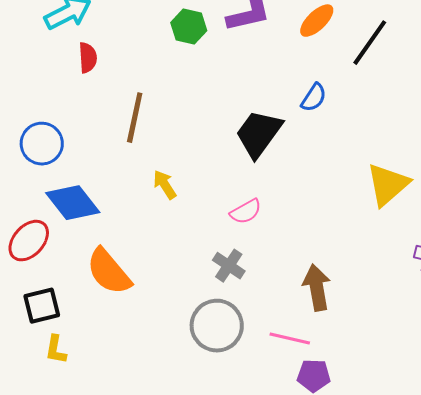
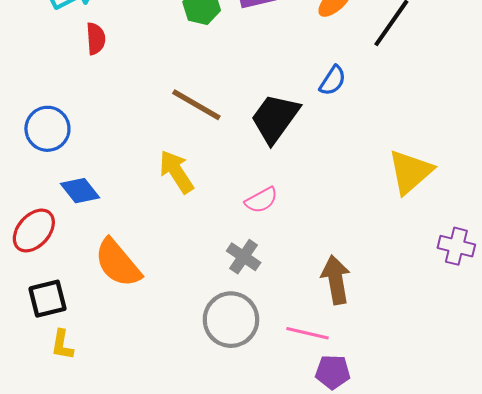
brown line: (135, 118) -> (196, 105), moved, turned -72
yellow arrow: (165, 185) -> (176, 172), size x1.4
blue diamond: (73, 203) -> (80, 191), size x0.7

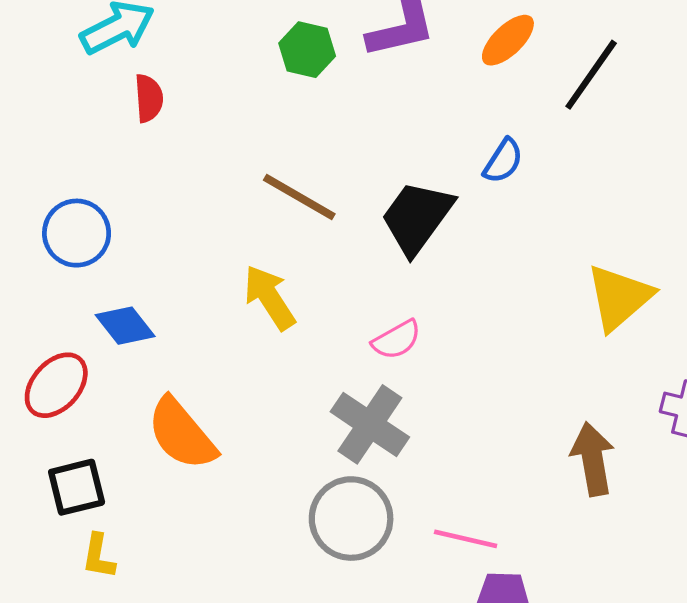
gray cross: (244, 257) -> (370, 424), size x1.5
brown arrow: (336, 280) -> (593, 459), moved

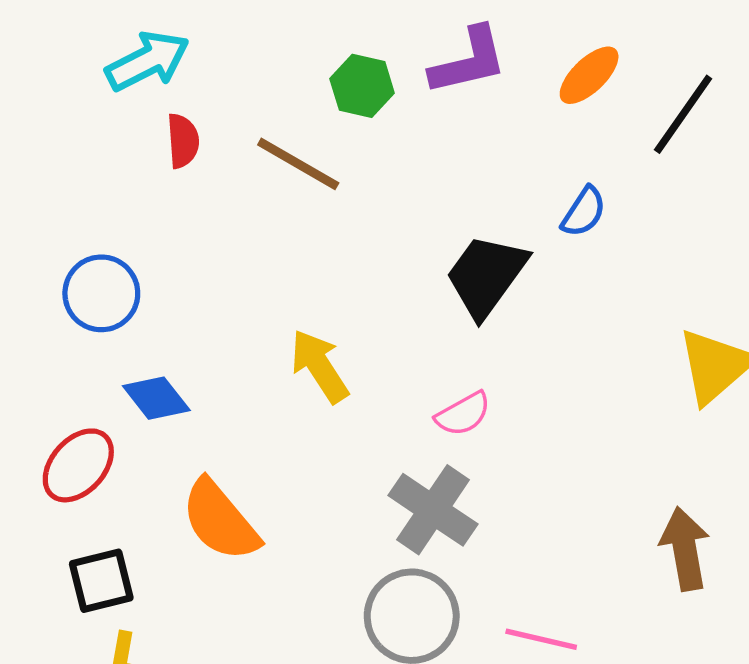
brown line: (299, 197) -> (298, 164), moved

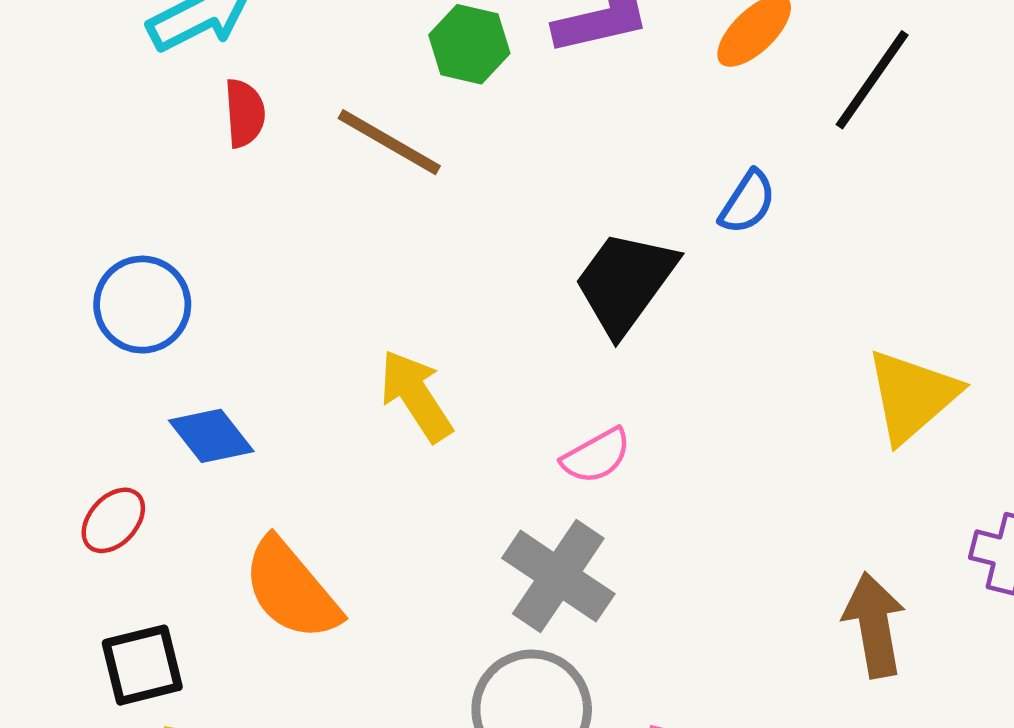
red ellipse: (78, 465) -> (113, 520), size x0.7

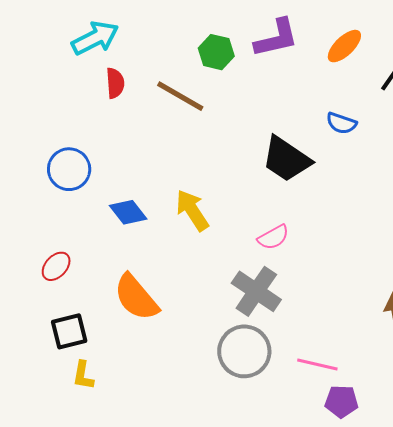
blue semicircle: (747, 202) -> (341, 123), turned 76
black trapezoid: (625, 282) -> (286, 159), turned -92
blue diamond: (211, 436) -> (128, 212), moved

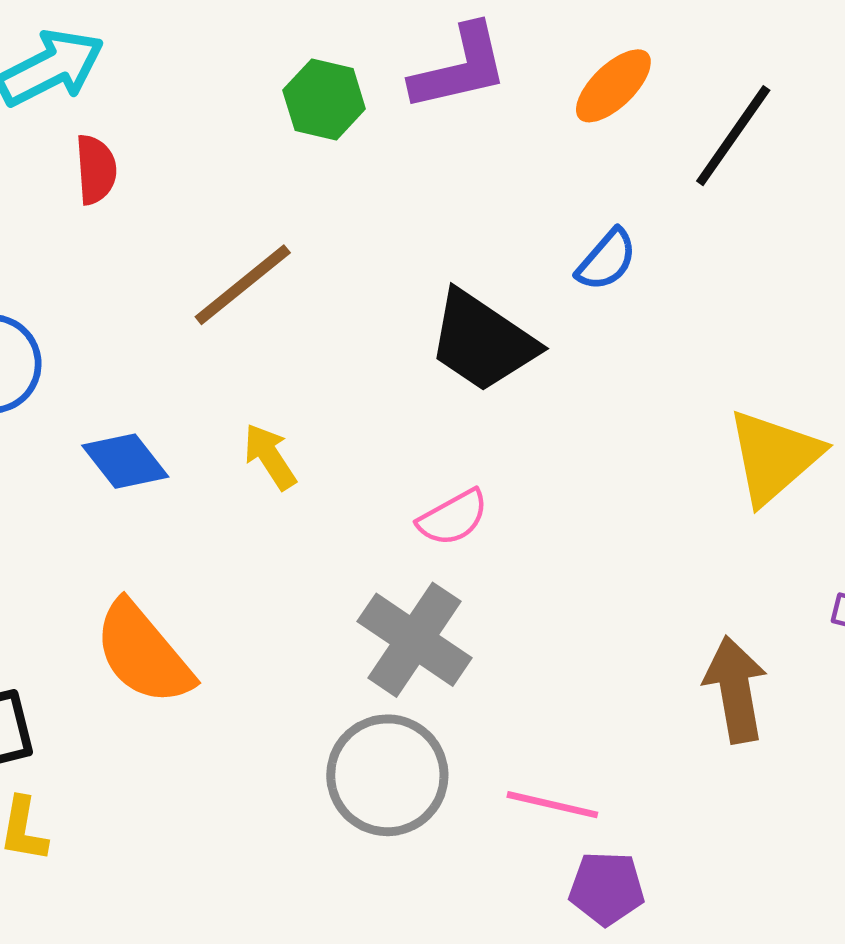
brown line: (180, 96) -> (243, 285), moved, turned -69
blue semicircle: (341, 123) -> (607, 260), turned -68
yellow arrow: (192, 210) -> (270, 457), size x0.7

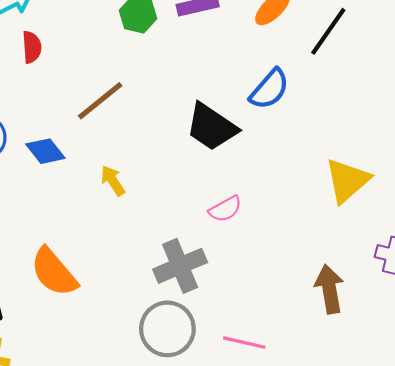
blue semicircle: (607, 260) -> (269, 89), size x1.4
blue diamond: (125, 461) -> (45, 151), moved
pink semicircle: (453, 518) -> (225, 209), moved
gray cross: (414, 640) -> (180, 266), turned 33

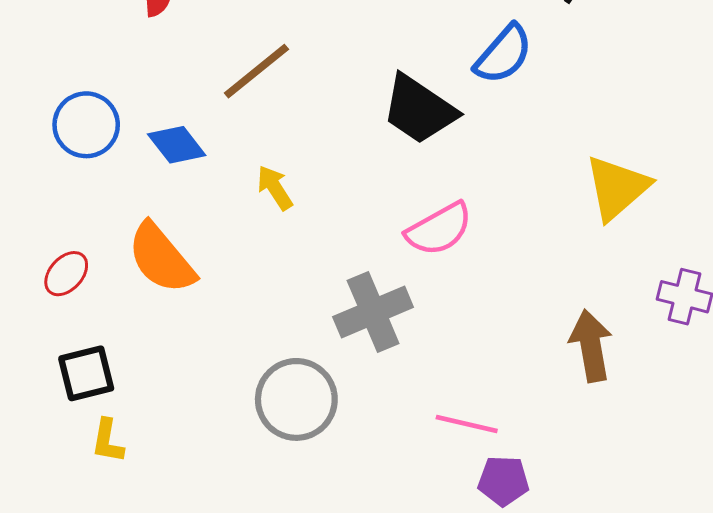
pink semicircle: (225, 209) -> (439, 229), size x1.4
orange semicircle: (54, 272) -> (161, 258), moved
gray circle: (167, 329) -> (296, 399), moved

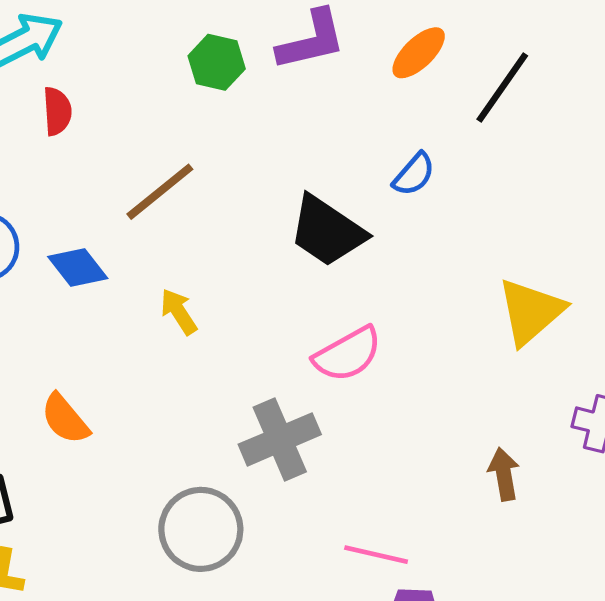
blue semicircle: (503, 54) -> (414, 174), size x0.7
orange semicircle: (161, 258) -> (65, 419), moved, size x0.7
brown arrow: (591, 346) -> (504, 474), size x0.7

